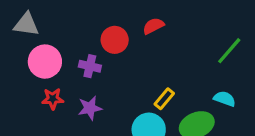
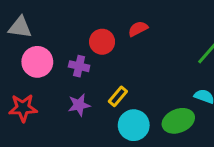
red star: (53, 99) -> (23, 108), moved, size x1.4
yellow rectangle: (164, 99) -> (118, 96), moved

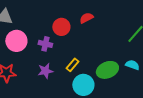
green ellipse: (178, 121) -> (107, 70), moved

